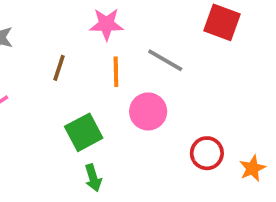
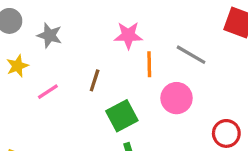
pink star: (106, 24) -> (128, 35), moved
brown line: (59, 68) -> (95, 80), moved

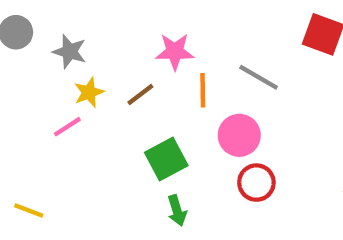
yellow star: (17, 66) -> (89, 92), moved
brown line: (95, 80) -> (140, 95), moved, turned 35
red circle: (226, 133) -> (256, 183), moved

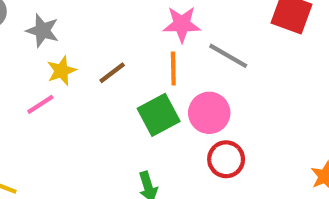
pink star: (175, 52) -> (182, 24), moved
green square: (166, 159) -> (159, 115), moved

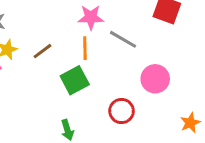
pink circle: (209, 113) -> (155, 79), moved

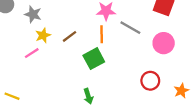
pink circle: (155, 79) -> (164, 43), moved
red circle: (122, 111) -> (150, 81), moved

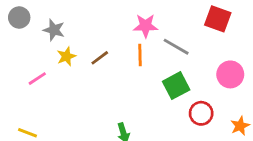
pink circle: (164, 43) -> (230, 74), moved
pink line: (32, 53) -> (37, 79), moved
green square: (94, 59) -> (176, 86), moved

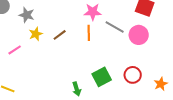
pink circle: (230, 74) -> (139, 35), moved
green square: (176, 86) -> (102, 77), moved

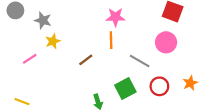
gray line: (115, 27) -> (140, 61), moved
brown line: (60, 35) -> (86, 60), moved
orange star: (161, 84) -> (190, 83), moved

